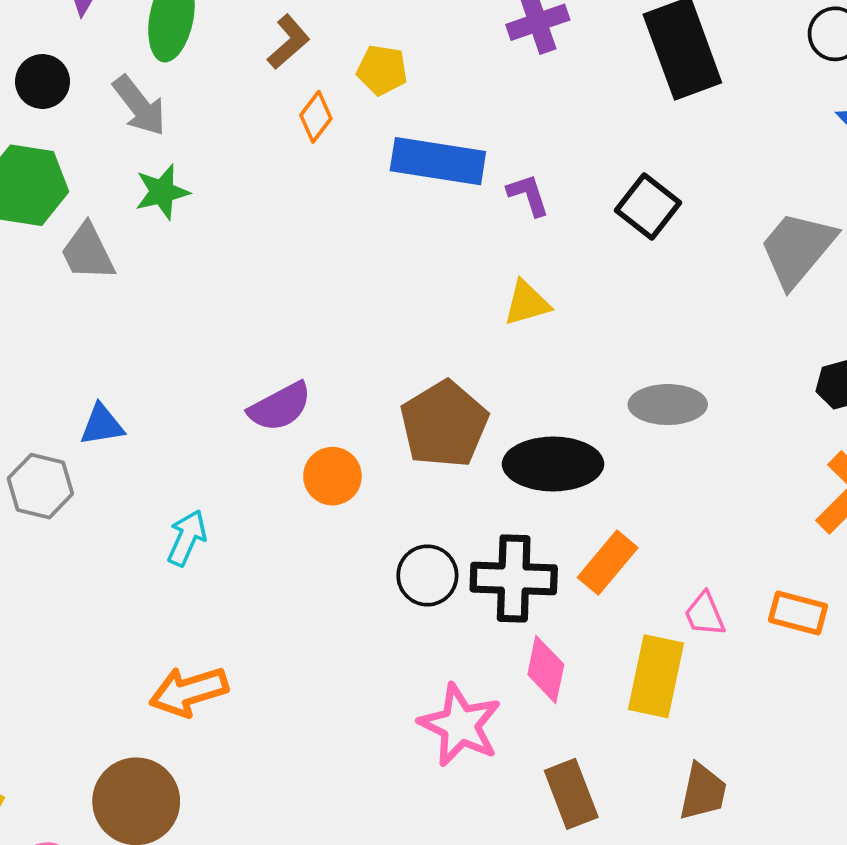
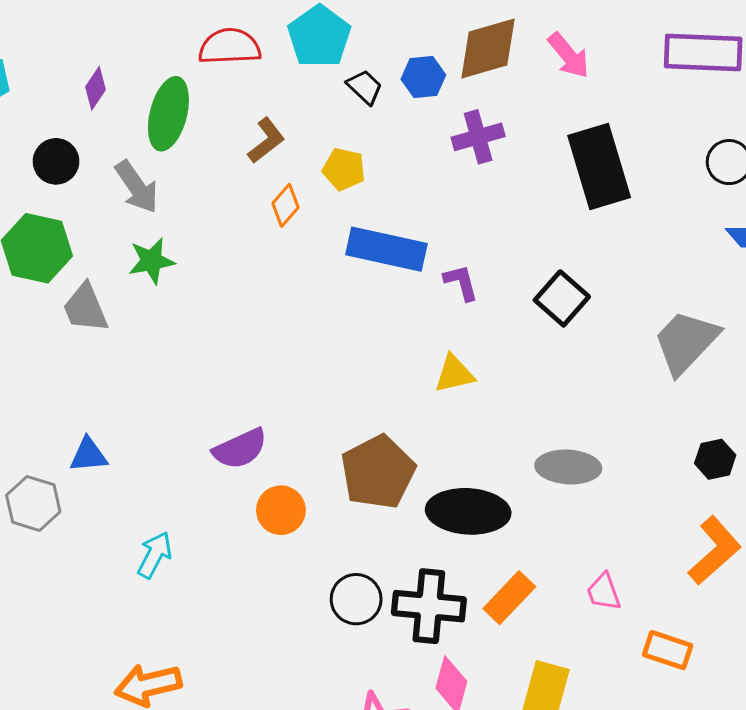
pink trapezoid: (705, 614) -> (604, 592), moved

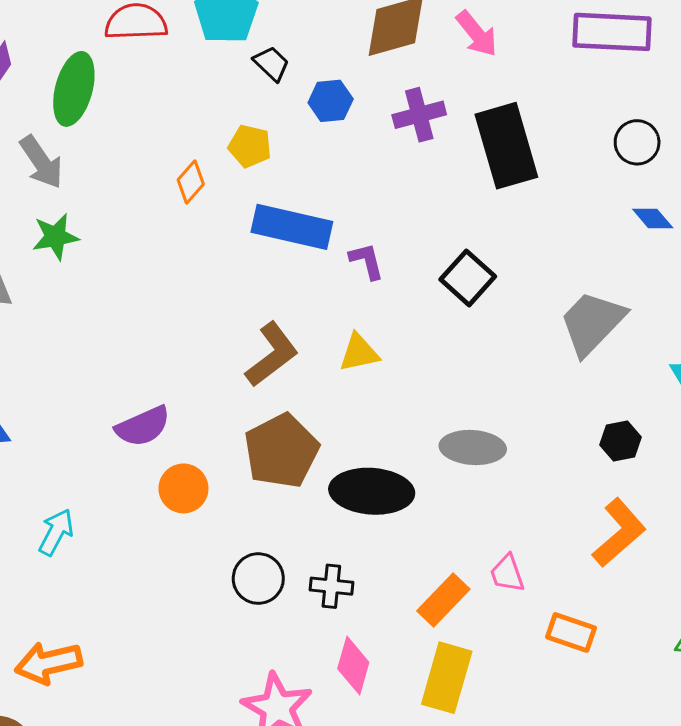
blue hexagon: (423, 77) -> (331, 101), moved
purple cross: (478, 137) -> (419, 115), moved
brown L-shape: (266, 141) -> (272, 355), moved, size x1.4
orange rectangle: (509, 598) -> (443, 600), moved
black cross: (429, 606) -> (331, 586), size x0.6

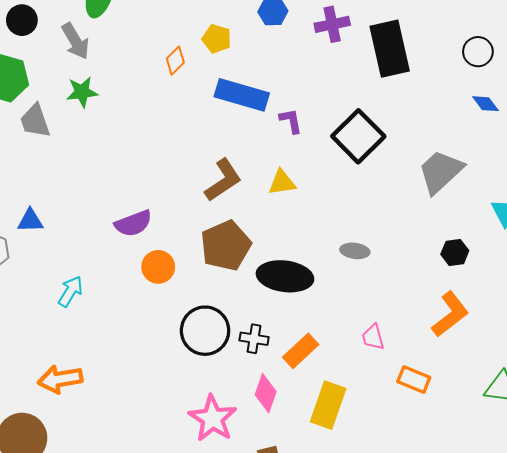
black square: (468, 278) -> (358, 136), size x1.4
gray ellipse: (473, 447) -> (355, 251), size x0.7
black circle: (258, 579) -> (205, 331), size x1.4
orange rectangle: (443, 600) -> (301, 351), moved

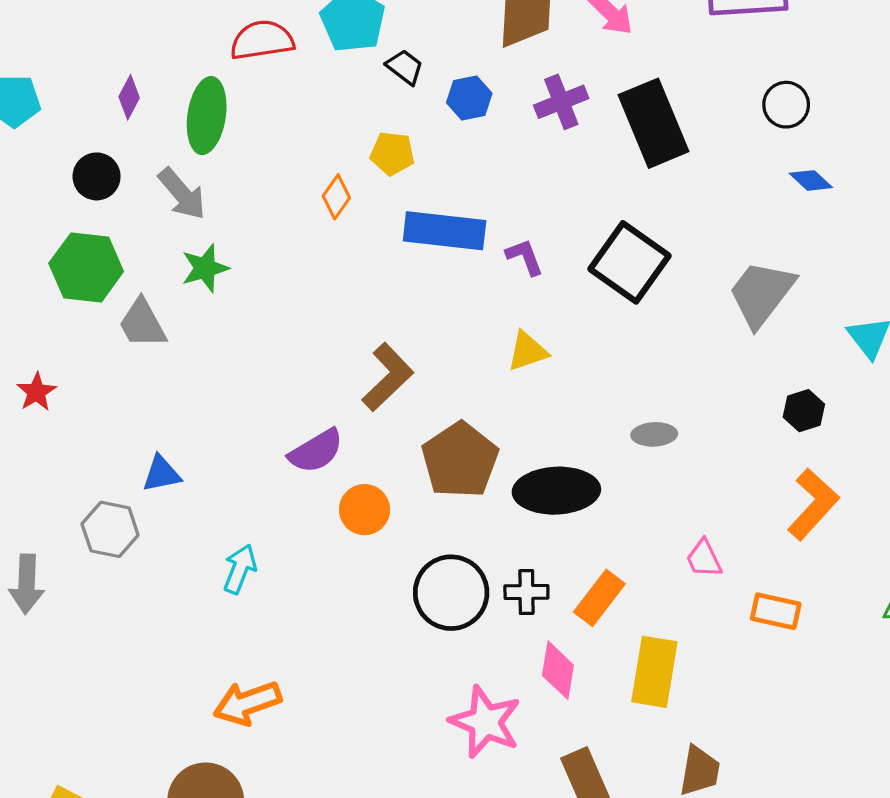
brown L-shape: (223, 180) -> (388, 377), moved

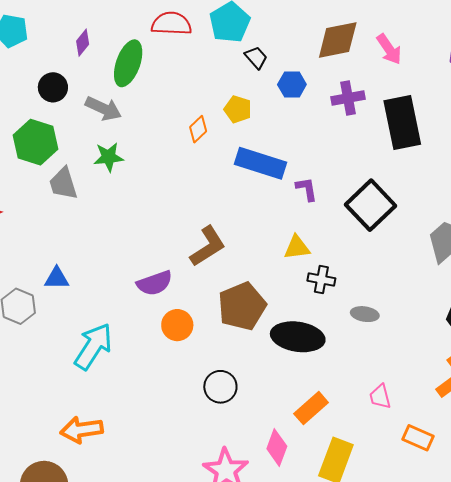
gray arrow: (182, 194) -> (103, 108), turned -36
cyan arrow: (240, 569) -> (93, 346), size x1.6
black cross: (526, 592) -> (321, 280), moved
black circle: (451, 593) -> (220, 387), size x0.7

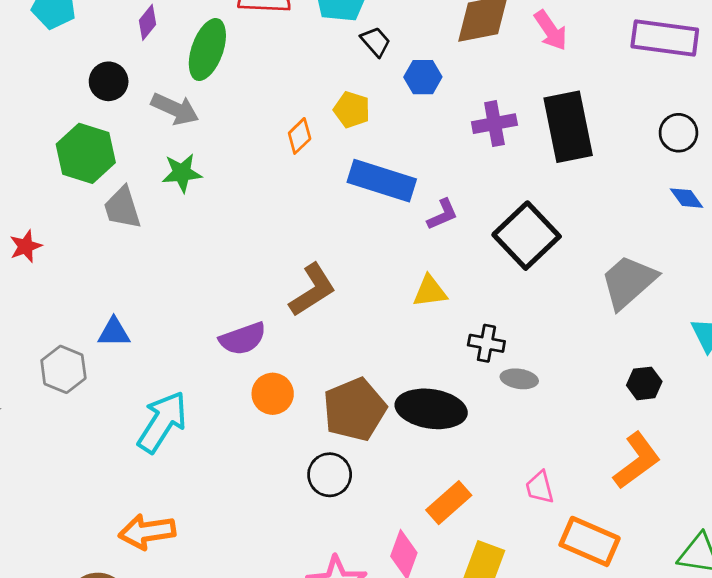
purple cross: (348, 98) -> (494, 124), moved
purple L-shape: (307, 189) -> (442, 214), turned 76
black cross: (321, 280) -> (486, 343), moved
brown pentagon: (242, 306) -> (355, 409), moved
orange rectangle: (418, 438) -> (590, 541), size x1.4

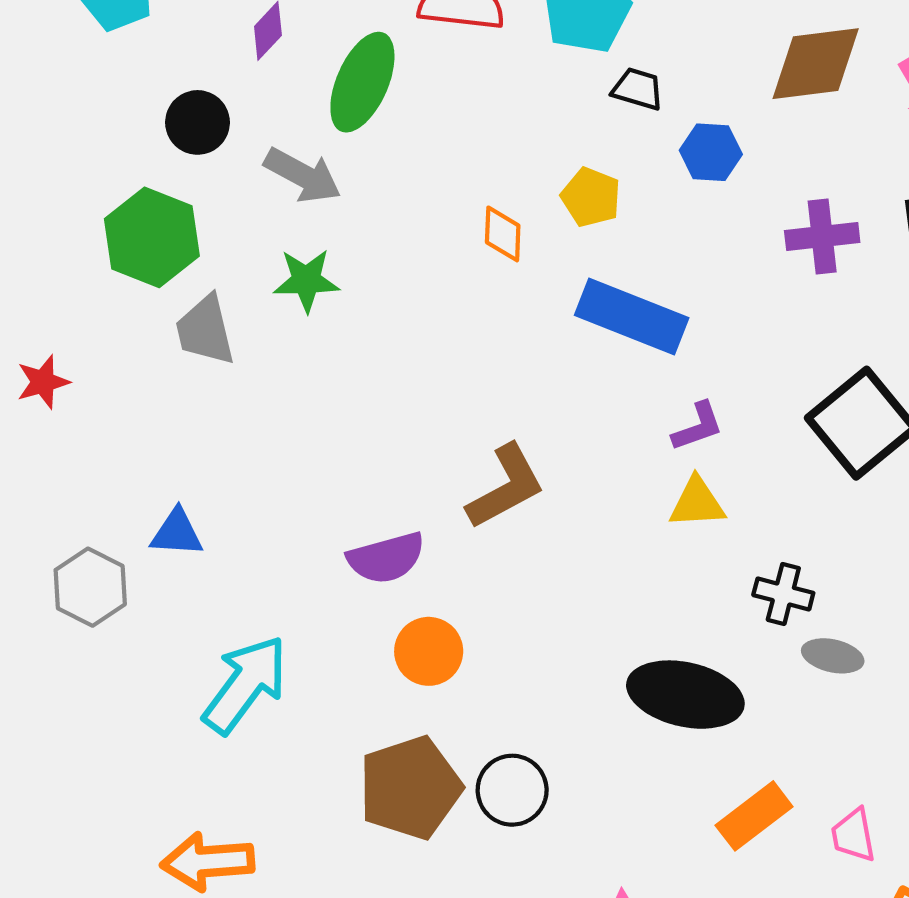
black trapezoid: (376, 42) -> (638, 89), turned -36
orange diamond: (300, 136) -> (503, 234), turned -48
purple L-shape: (442, 214) -> (698, 427), moved
brown pentagon: (355, 409) -> (410, 788), moved
orange rectangle: (449, 503) -> (754, 816), moved

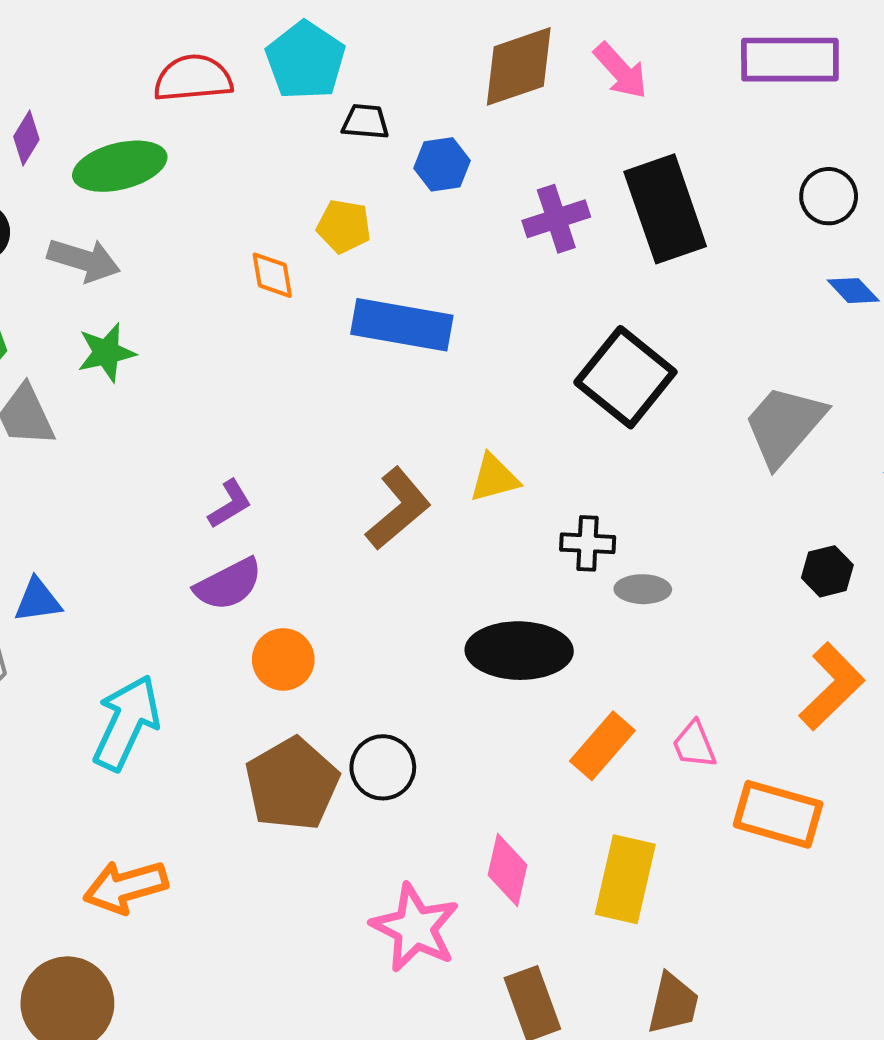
green ellipse: (362, 82) -> (120, 166), turned 64
purple L-shape: (698, 427) -> (230, 504), moved
brown L-shape: (506, 487) -> (398, 509), moved

